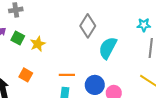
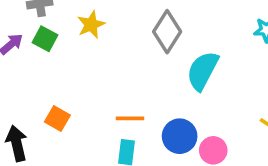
green square: (18, 38) -> (45, 39), moved
yellow star: (38, 44) -> (91, 25), moved

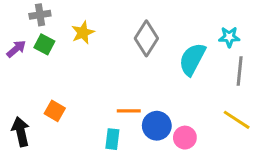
cyan semicircle: (203, 71) -> (192, 59), moved
orange line: (130, 118) -> (129, 111), moved

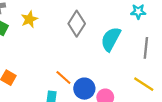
cyan star: (229, 37) -> (138, 12), moved
orange line: (129, 111) -> (63, 78), turned 42

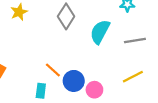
gray line: (146, 48) -> (135, 40), turned 75
yellow line: (144, 84) -> (133, 77), turned -60

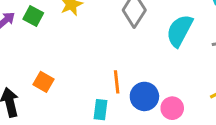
orange line: (53, 70) -> (117, 82), turned 42

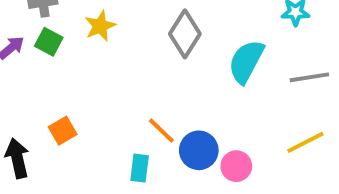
orange square: (43, 82) -> (63, 131), turned 30
orange line: (117, 82) -> (161, 131), turned -40

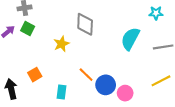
yellow star: (100, 26) -> (61, 44), moved
gray diamond: (185, 34) -> (85, 24), moved, turned -30
cyan rectangle: (140, 168) -> (61, 92), moved

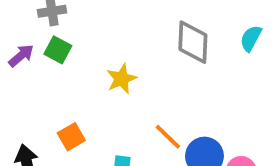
gray diamond: (85, 24) -> (193, 42), moved
cyan semicircle: (130, 39) -> (251, 38), moved, size x0.6

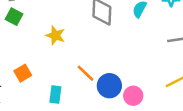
yellow star: (121, 79) -> (55, 35), turned -30

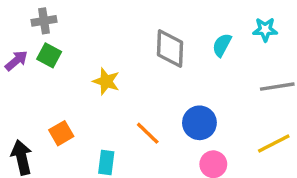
blue circle: (109, 86) -> (199, 123), moved

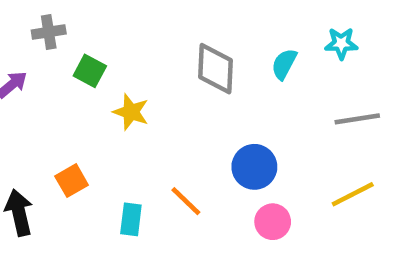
green square: (49, 55) -> (90, 71), moved
orange line: (148, 133) -> (186, 201), moved

